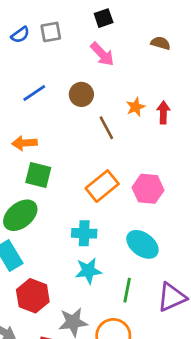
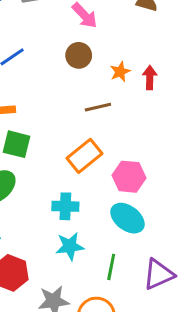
brown circle: (81, 94) -> (79, 55), moved
brown line: (106, 128) -> (98, 107), moved, turned -75
pink hexagon: (148, 189) -> (129, 177), moved

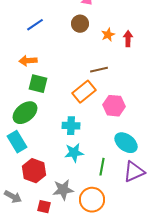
brown line: (98, 107) -> (99, 70), moved
cyan ellipse: (127, 218) -> (126, 143), moved

